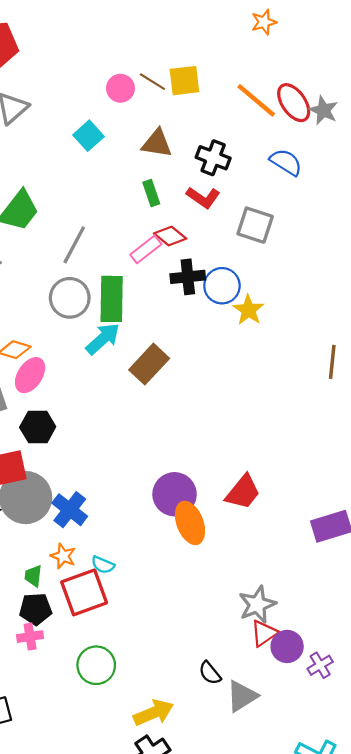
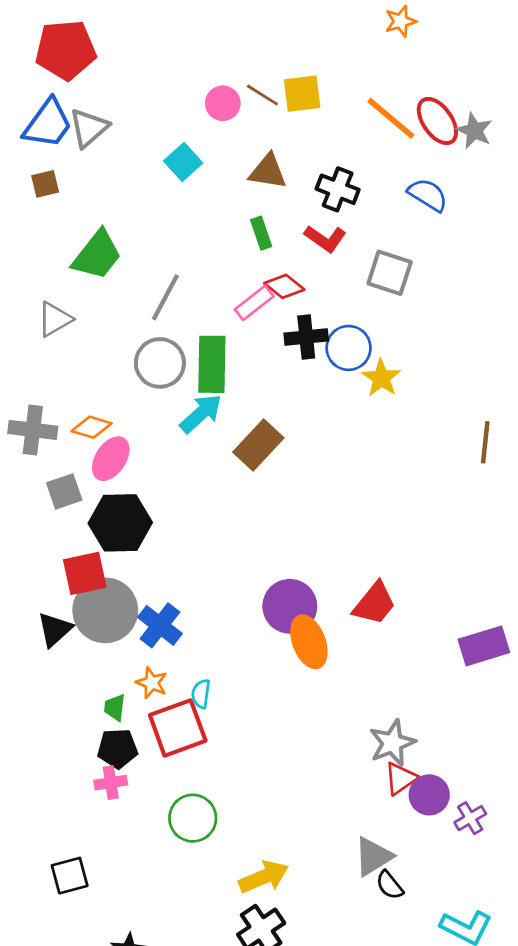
black hexagon: (38, 427) -> (120, 523), size x1.4
cyan semicircle: (103, 565) -> (201, 694), turned 75
black semicircle: (210, 673) -> (390, 885), moved

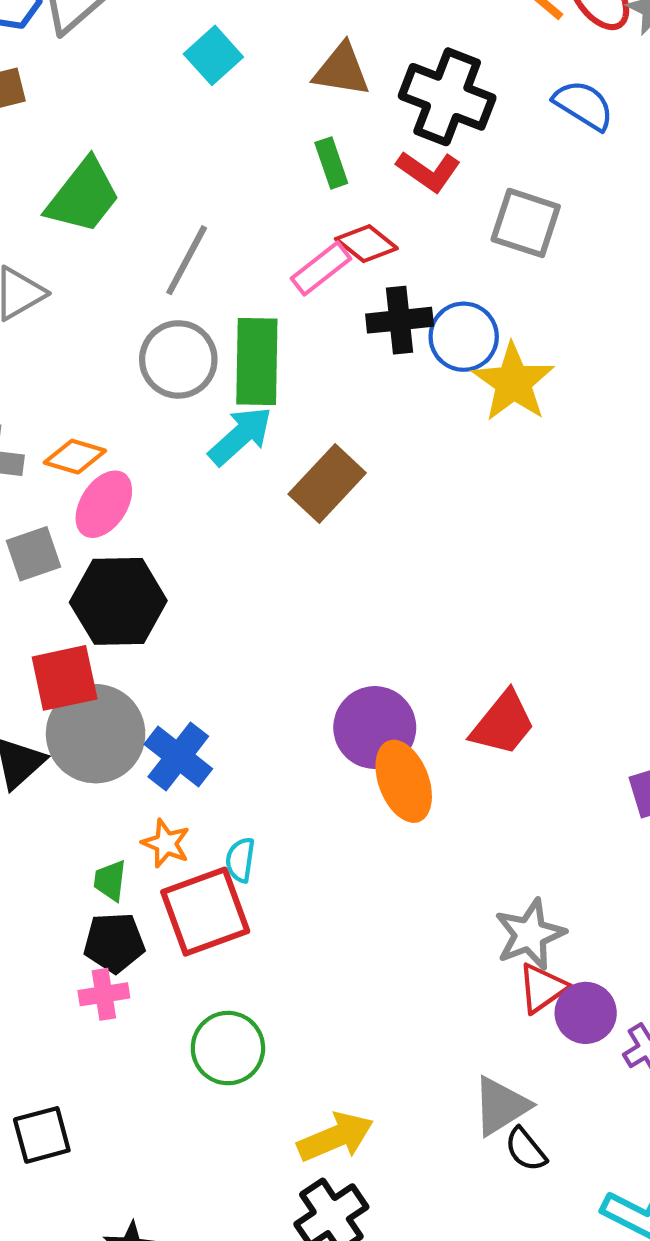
black cross: (338, 189) -> (447, 97), size x1.4
yellow star: (381, 378) -> (513, 382), size x1.4

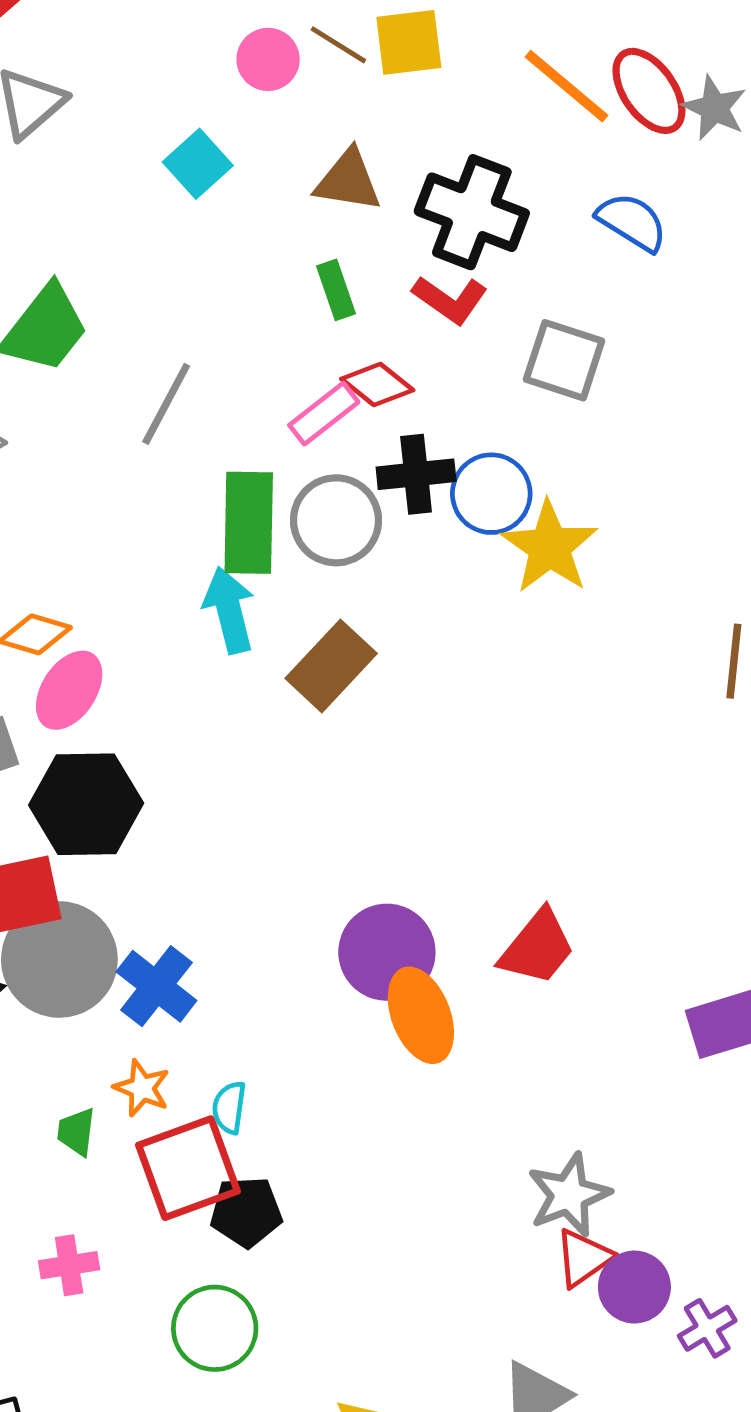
gray circle: (178, 359) -> (336, 520), moved
cyan arrow: (240, 436) -> (229, 610), turned -62
black pentagon: (114, 943) -> (246, 1212), moved

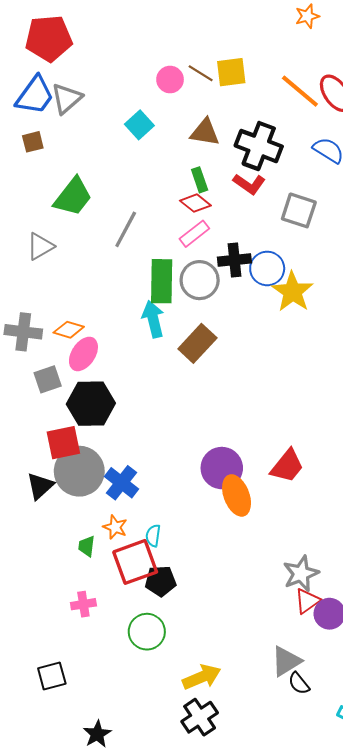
red diamond: (377, 384) -> (195, 203), moved

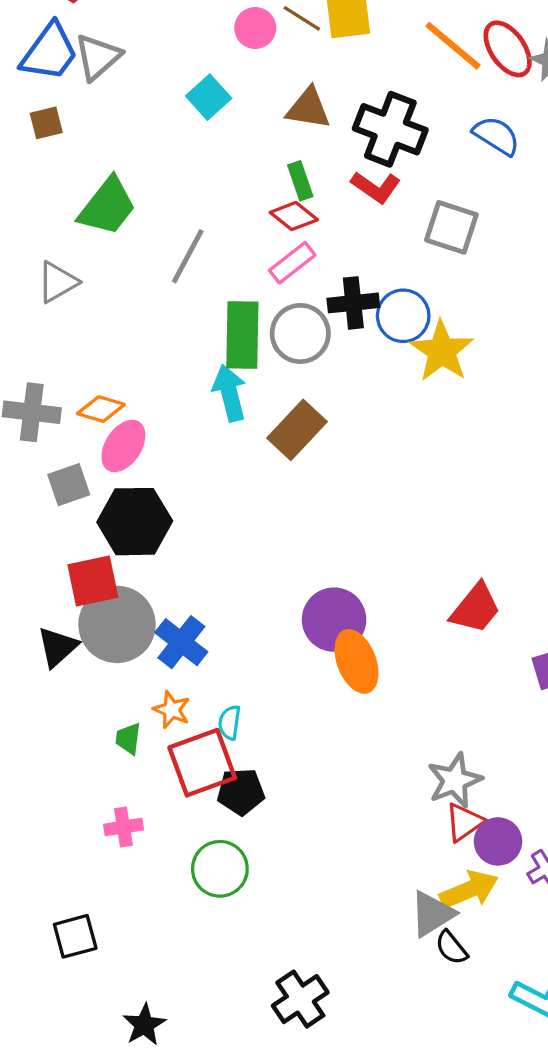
red trapezoid: (287, 466) -> (476, 608), moved
yellow arrow: (202, 677) -> (469, 890), moved

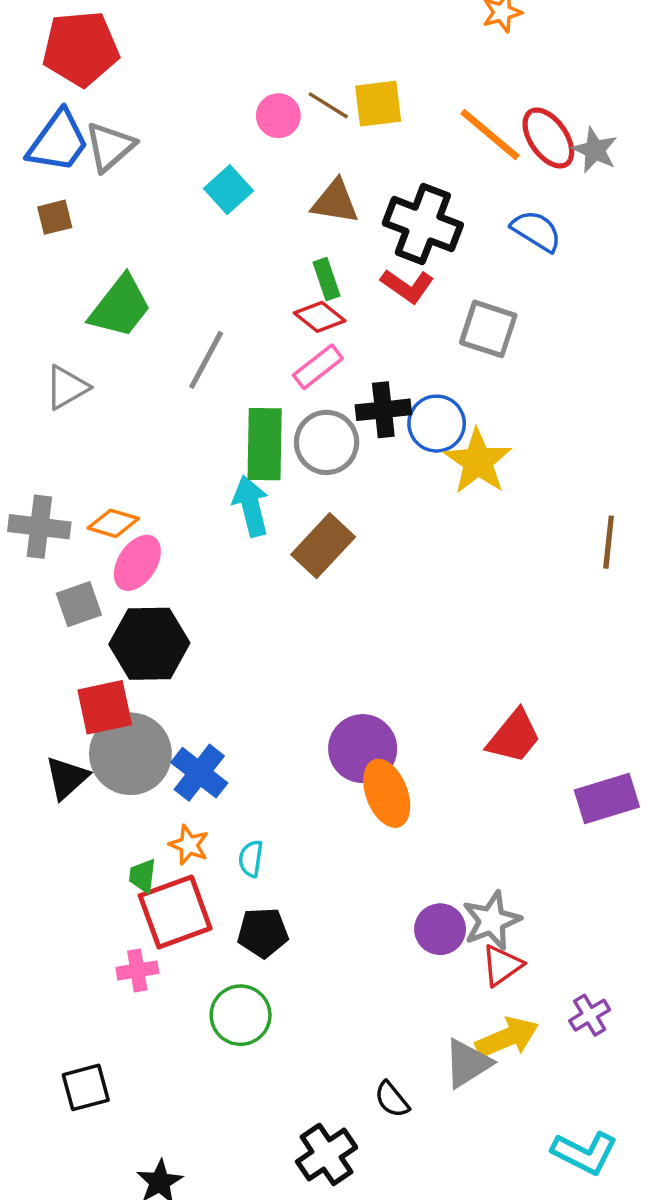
red square: (202, 763) -> (175, 912), moved
purple circle: (498, 841) -> (440, 929), moved
black semicircle: (451, 948) -> (392, 1099), moved

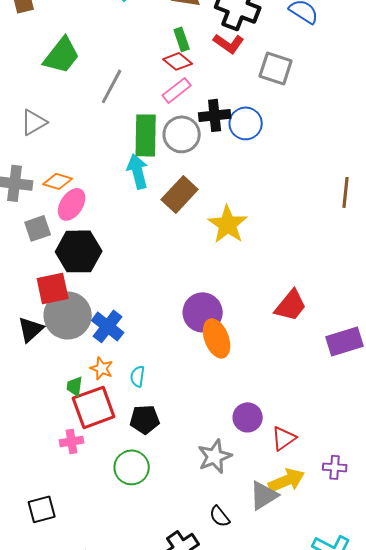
gray triangle: (67, 387) -> (34, 122), moved
yellow star: (478, 461) -> (228, 224), moved
gray star: (492, 921) -> (215, 456), moved
purple cross: (590, 1015) -> (335, 467), turned 35

